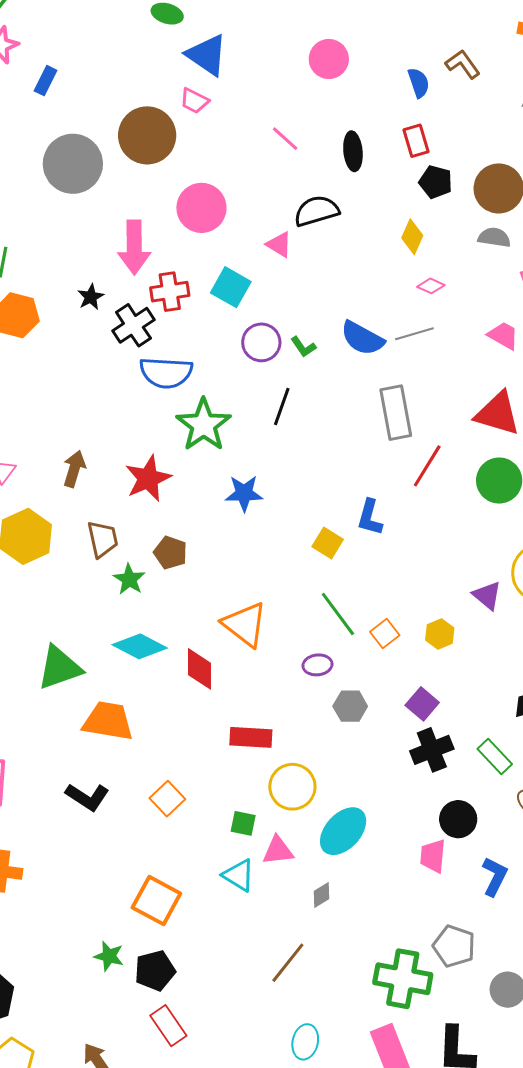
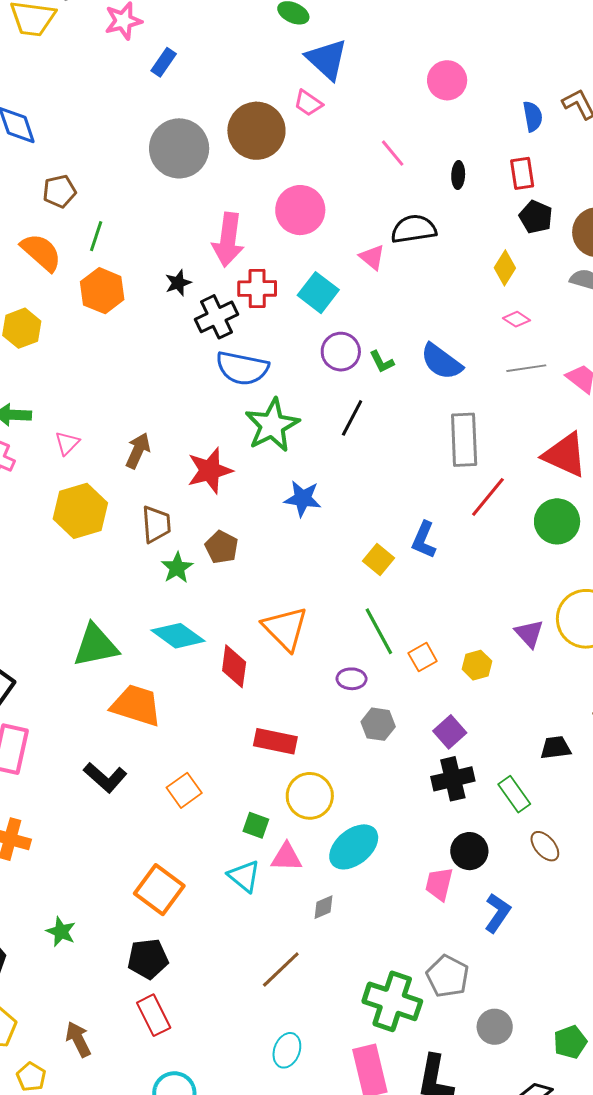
black ellipse: (353, 151) -> (458, 175), size x0.7
gray line: (414, 334) -> (526, 368), moved
green star: (109, 956) -> (61, 932), moved

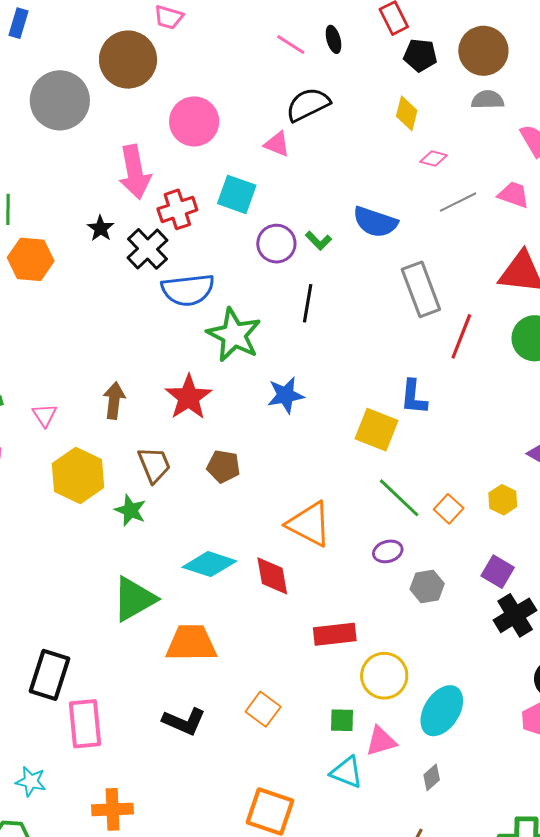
pink line: (393, 153) -> (291, 44), moved
yellow square: (378, 559) -> (376, 430), size x1.4
green star: (177, 568) -> (130, 510), moved

